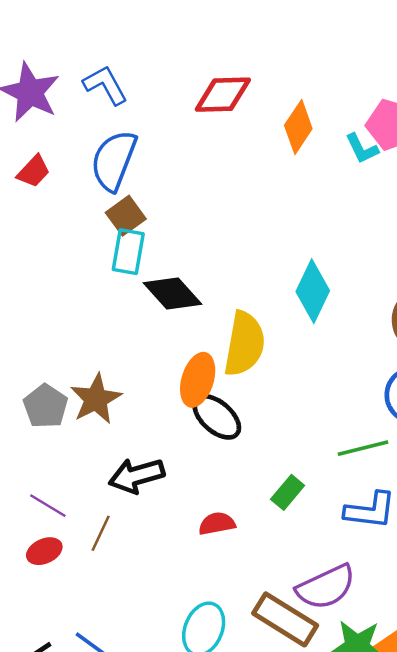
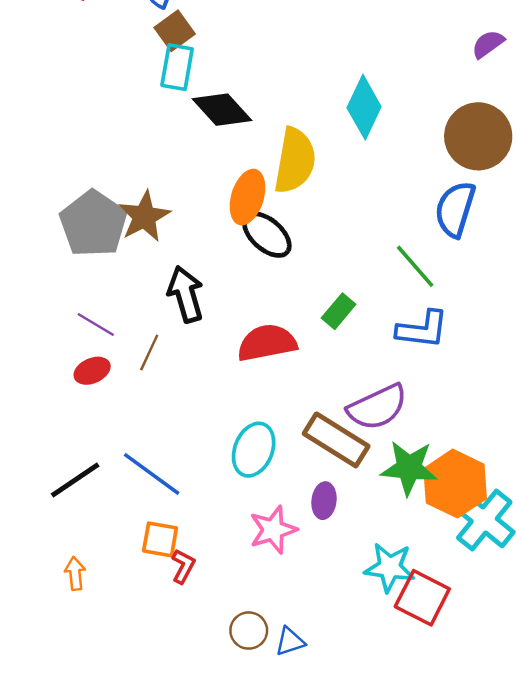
gray pentagon: (46, 406) -> (93, 224), size x1.5
green line: (363, 448) -> (415, 266), turned 63
black arrow: (137, 476) -> (186, 294), turned 90
red semicircle: (217, 524) -> (267, 343), size x1.6

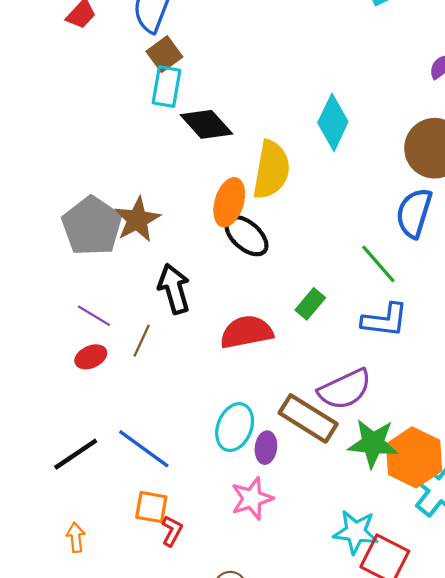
purple ellipse: (324, 501) -> (266, 448), moved

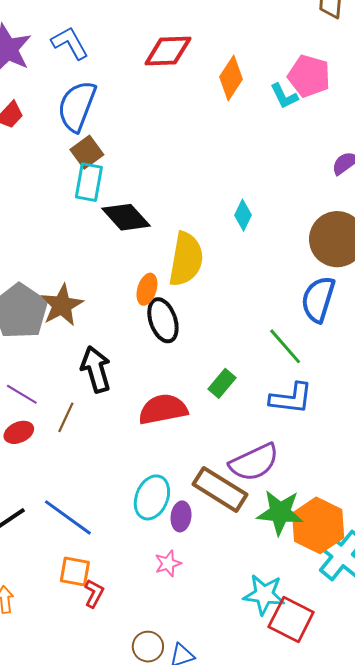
cyan diamond: (333, 122) -> (243, 215), size x0.6
orange ellipse: (229, 202) -> (147, 289), size x0.7
black ellipse: (246, 236) -> (163, 320), turned 30
pink star: (252, 498) -> (168, 563), size x0.7

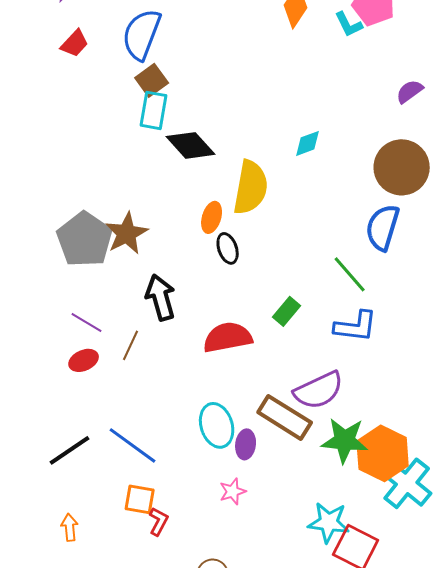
cyan diamond: (243, 215) -> (308, 143), turned 44
black ellipse: (163, 320) -> (228, 248), size x0.7
cyan ellipse: (152, 497) -> (217, 425), turned -39

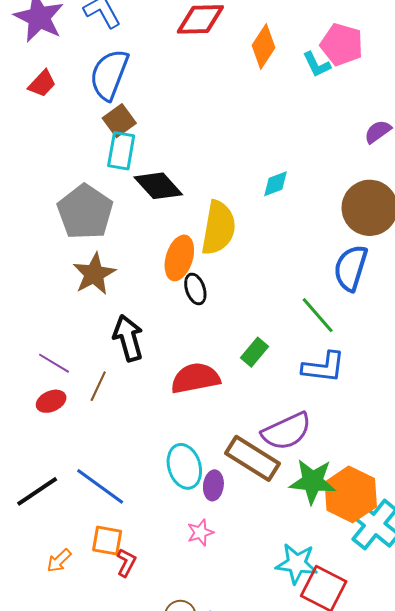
orange ellipse: (212, 217) -> (179, 258), size x1.4
gray pentagon: (85, 239) -> (85, 212), moved
orange arrow: (70, 527) -> (59, 561), moved, turned -128

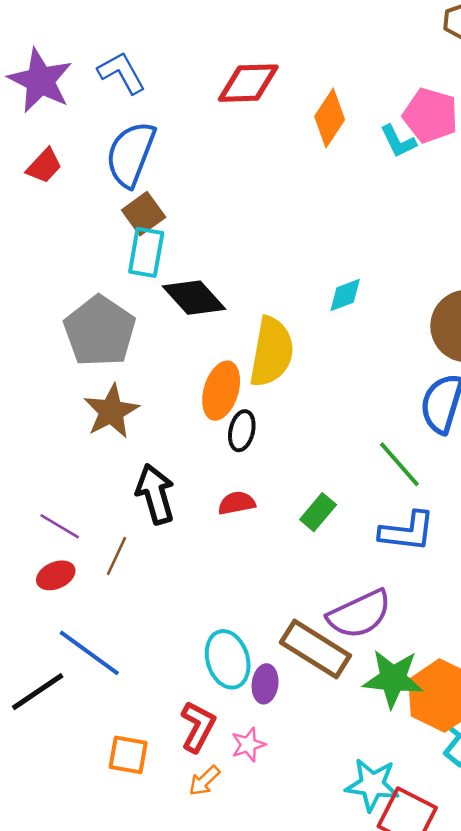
black ellipse: (195, 289) -> (242, 431), turned 32
red semicircle: (195, 378) -> (237, 503), moved, size x0.6
blue line: (100, 486) -> (89, 653), moved
orange arrow: (59, 561) -> (204, 781), moved
red L-shape: (126, 563) -> (198, 727), moved, size x1.4

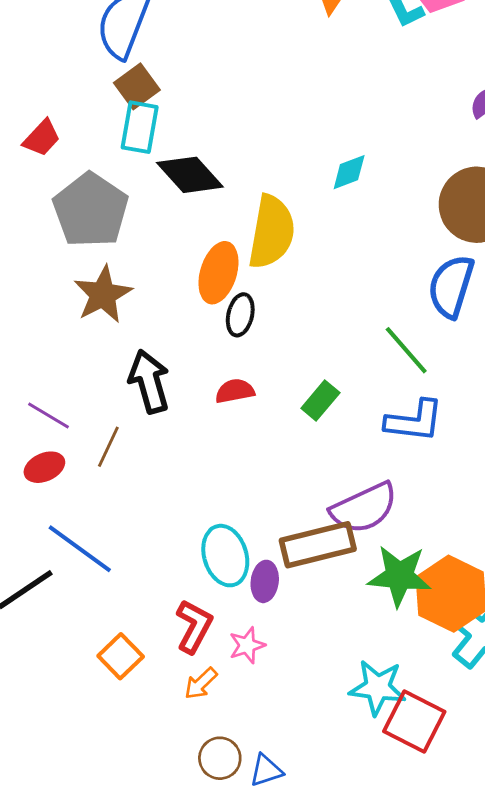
red trapezoid: (44, 166) -> (42, 138), moved
brown rectangle: (315, 649) -> (318, 545), turned -46
orange square: (128, 755) -> (121, 656), turned 36

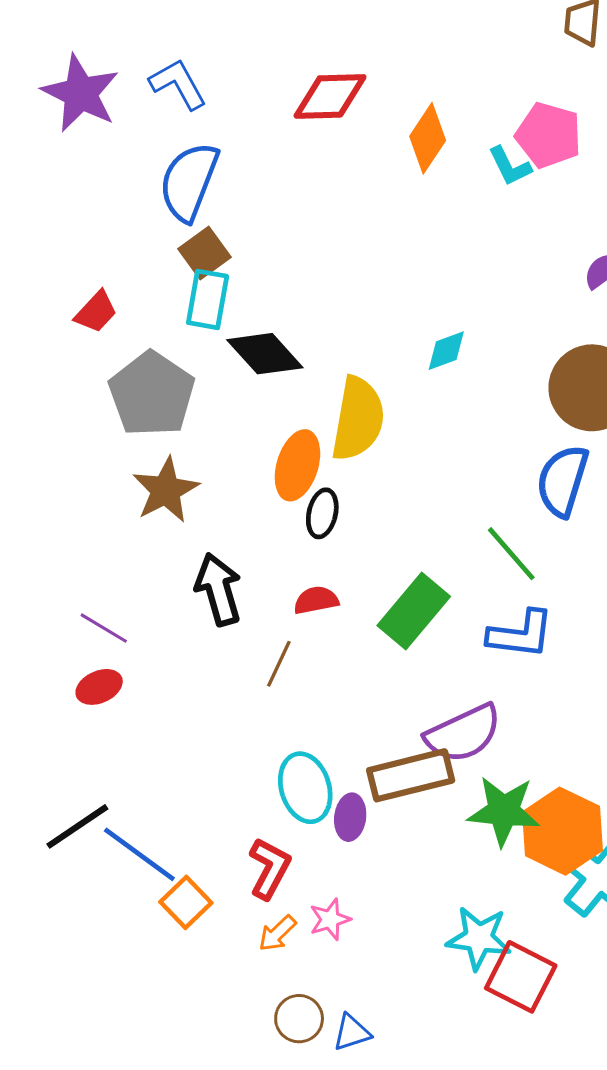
green rectangle: (320, 401) -> (414, 611), size x1.6
brown line: (108, 447) -> (279, 664), moved
blue line: (80, 549) -> (139, 854), moved
pink star: (247, 645) -> (330, 919), moved

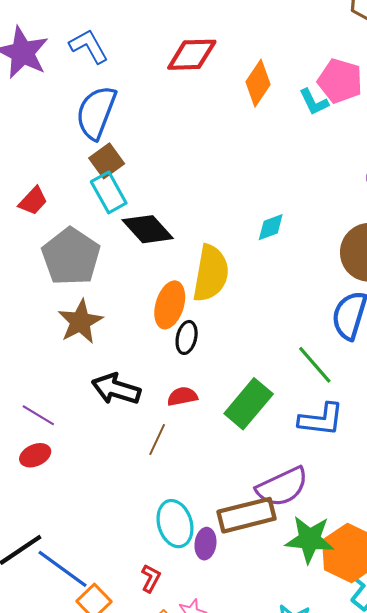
cyan rectangle: (208, 299) -> (109, 192), turned -39
black arrow: (218, 589) -> (116, 389), turned -57
red L-shape: (270, 868) -> (151, 578), size x0.7

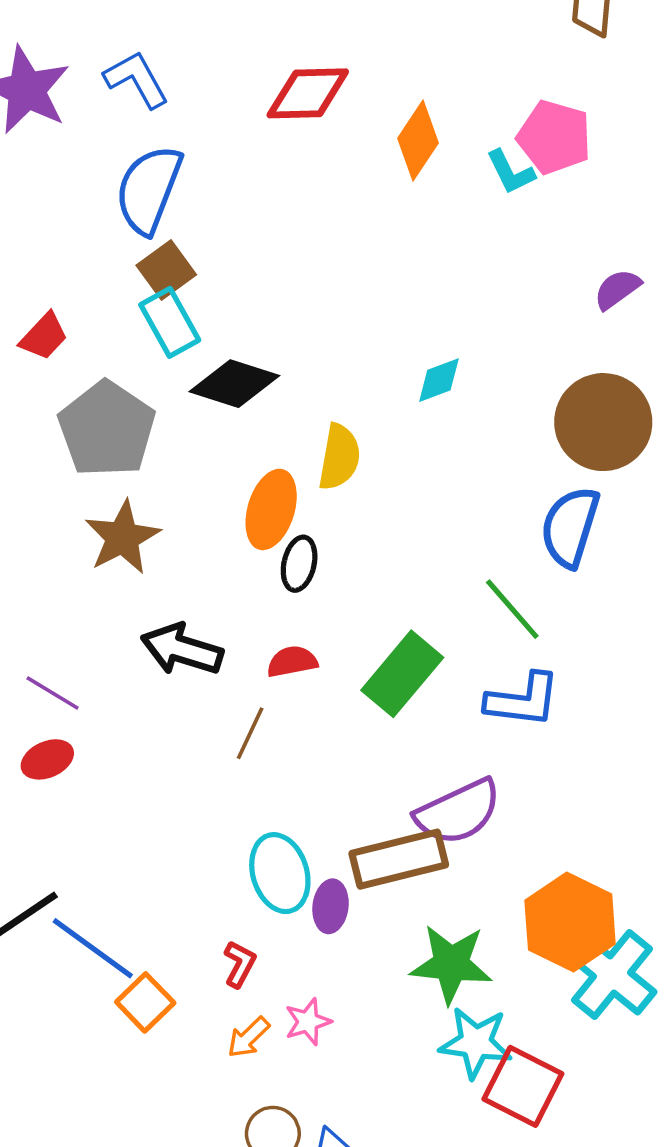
black diamond: (148, 229) -> (234, 384), turned -30
yellow semicircle: (211, 273) -> (339, 457), size x0.7
green star: (310, 539) -> (451, 964), moved

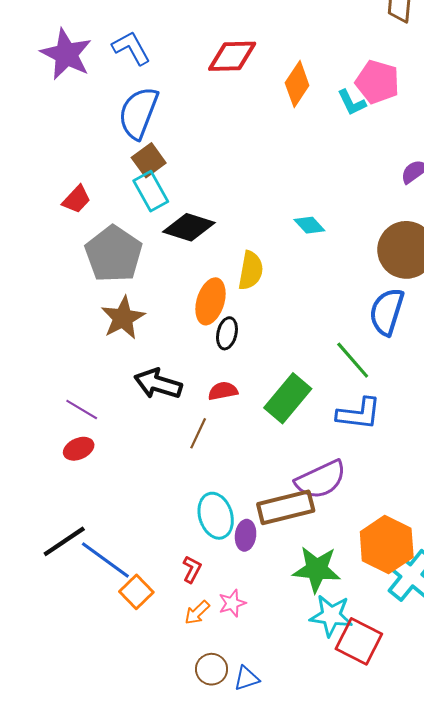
cyan diamond: (439, 380) -> (309, 225), turned 68

